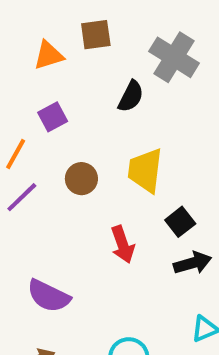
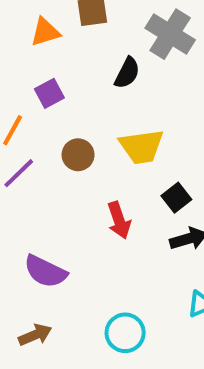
yellow trapezoid: (145, 170) -> (141, 147), turned -105

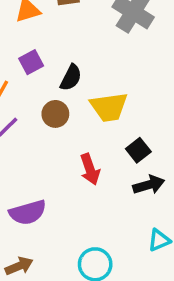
black semicircle: (127, 73) -> (71, 78), moved
purple semicircle: (45, 271) -> (28, 212), turned -42

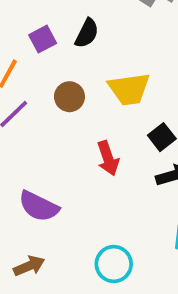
black semicircle: (71, 78) -> (87, 33), moved
purple semicircle: (28, 212) -> (39, 206), turned 42

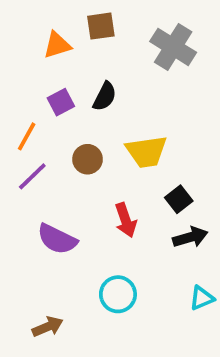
purple semicircle: (39, 206) -> (57, 239), moved
cyan circle: (114, 264) -> (118, 294), moved

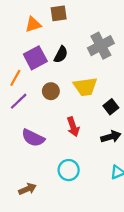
gray cross: (173, 47) -> (101, 46), moved, turned 30
purple square: (61, 102) -> (35, 58), size x1.5
black square: (179, 199) -> (111, 107), moved

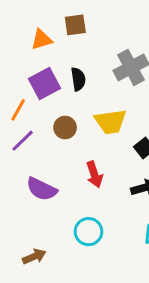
black semicircle: (61, 54) -> (78, 79), turned -35

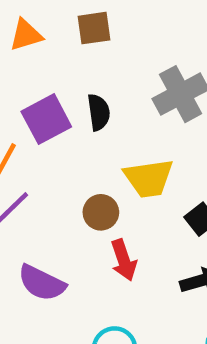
orange triangle: (42, 40) -> (26, 35), moved
brown circle: (65, 128) -> (101, 212), moved

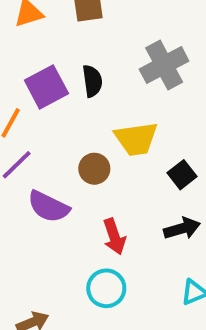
red arrow: (124, 260) -> (114, 236), moved
purple semicircle: (42, 283) -> (48, 207), moved

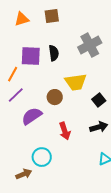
purple square: (46, 87) -> (31, 56), turned 30
purple semicircle: (48, 207) -> (32, 116), turned 120
cyan circle: (106, 288) -> (42, 157), moved

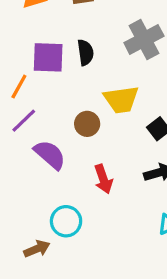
purple semicircle: (32, 116) -> (50, 155), turned 75

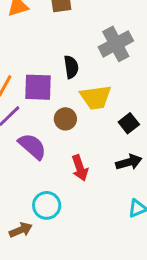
black semicircle: (85, 52) -> (71, 67), moved
purple square: (48, 57) -> (38, 87), moved

